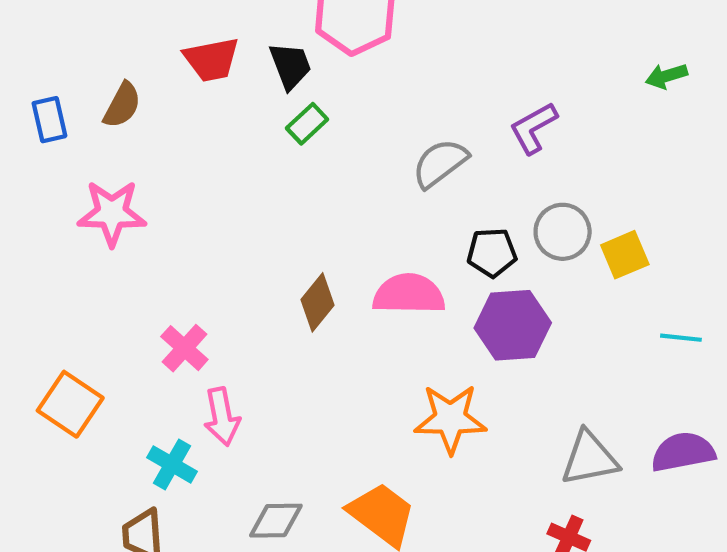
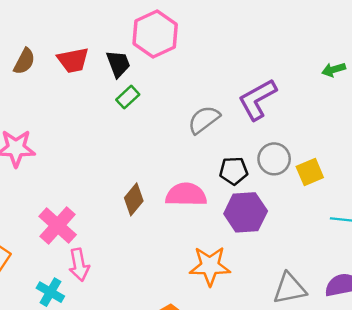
brown semicircle: (122, 105) -> (24, 61), moved
purple L-shape: (533, 128) -> (257, 99), size x1.4
pink cross: (184, 348) -> (58, 225), size x1.4

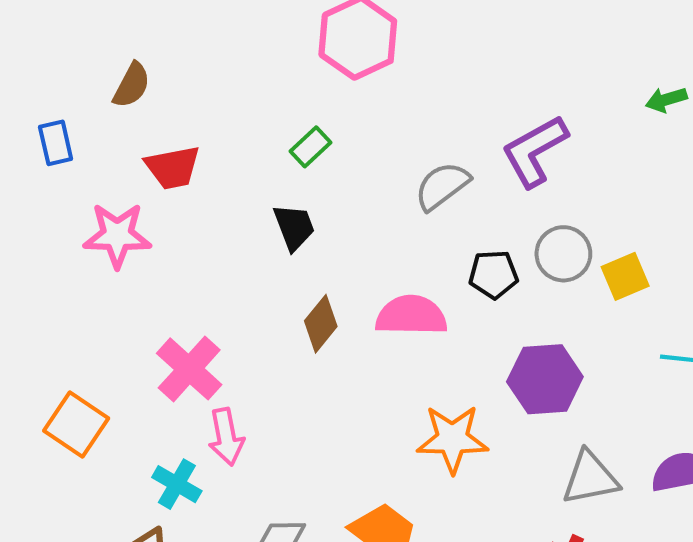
red trapezoid: (73, 60) -> (173, 167), moved
black trapezoid: (118, 64) -> (294, 227), moved
purple hexagon: (246, 212) -> (545, 379), moved

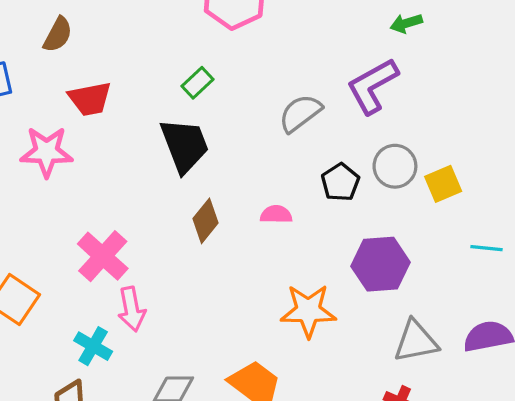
green arrow: (666, 100) -> (406, 23), moved
black trapezoid: (294, 227) -> (185, 145), size x1.5
black pentagon: (494, 274) -> (340, 182), turned -30
pink semicircle: (411, 315) -> (276, 214), size x0.6

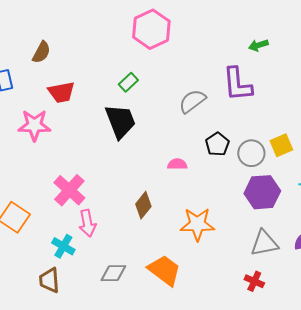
purple L-shape: (372, 86) -> (237, 84), turned -66
gray circle: (395, 166) -> (251, 153), moved
brown diamond: (205, 221) -> (143, 205), moved
purple hexagon: (381, 264) -> (262, 192), moved

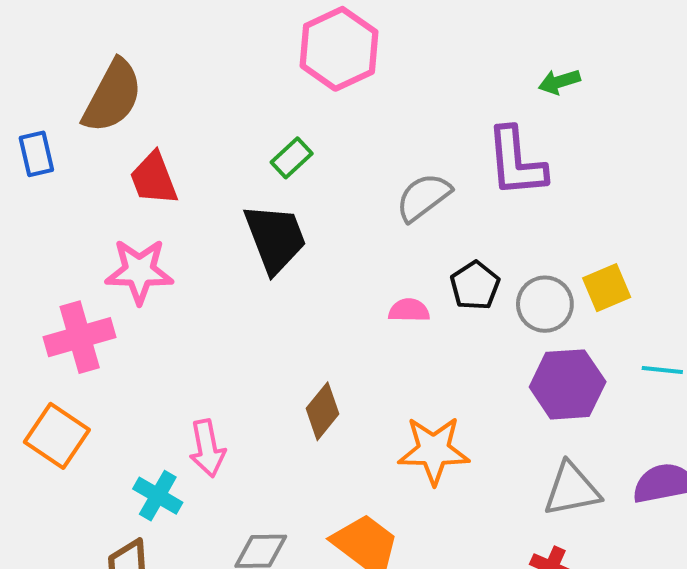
brown semicircle: (41, 52) -> (112, 96), size x1.6
red trapezoid: (61, 92) -> (154, 179), turned 80
pink star: (34, 125) -> (139, 271), moved
pink semicircle: (177, 164) -> (409, 310), moved
pink cross: (69, 190) -> (80, 337), moved, turned 32

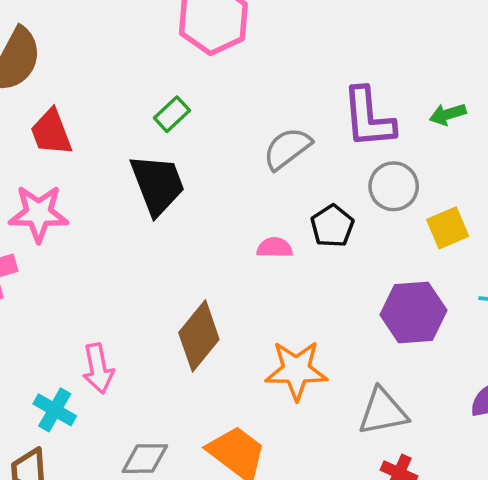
green arrow: (559, 82) -> (448, 114), moved
gray circle: (545, 304) -> (394, 186), moved
brown diamond: (323, 411) -> (199, 336), size x1.4
gray triangle: (572, 489) -> (383, 412), moved

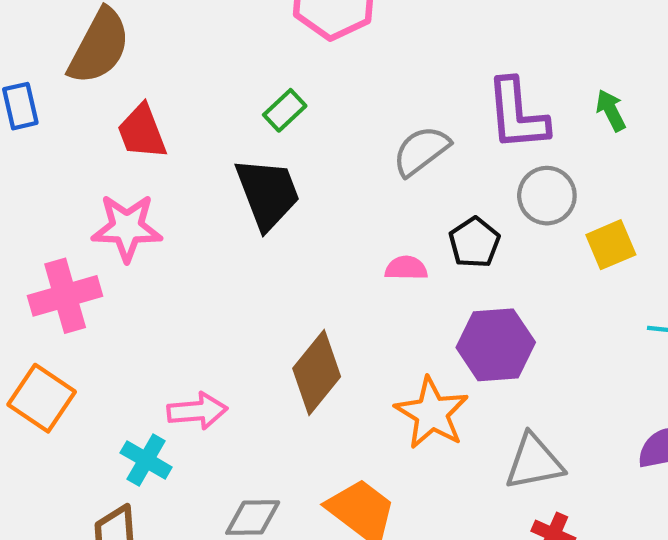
green arrow: (448, 114) -> (611, 110), turned 80
purple hexagon: (413, 313) -> (496, 345), moved
pink arrow: (98, 368) -> (197, 411), turned -84
orange star: (296, 370) -> (432, 413), turned 30

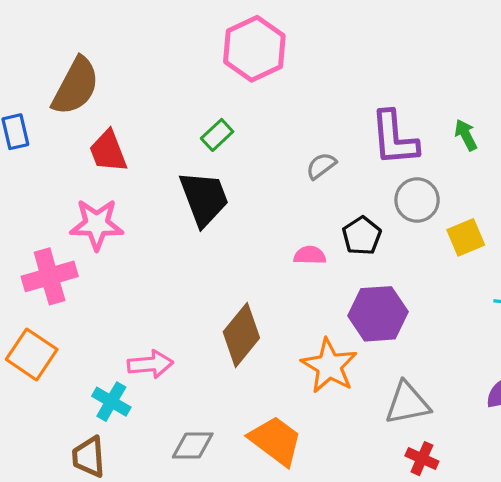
gray semicircle: (421, 151) -> (321, 166), size x0.7

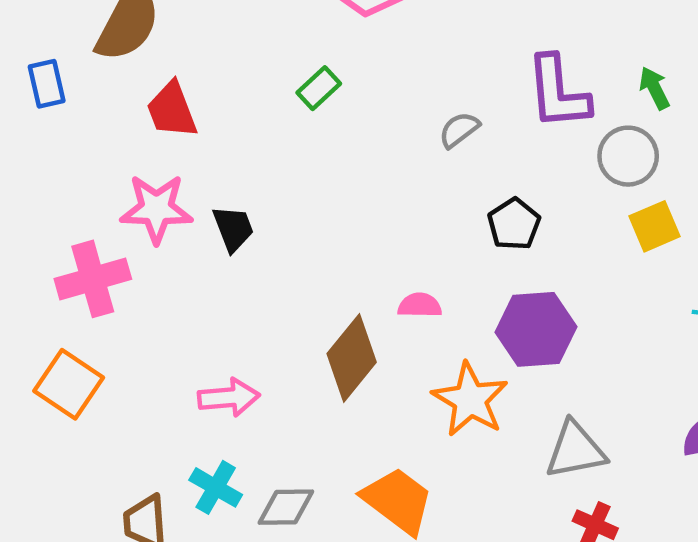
black trapezoid: (204, 198) -> (233, 229), moved, size x0.6
gray circle: (417, 200) -> (628, 156), moved
pink semicircle: (310, 255) -> (420, 305), moved
cyan cross: (111, 402) -> (216, 487), moved

